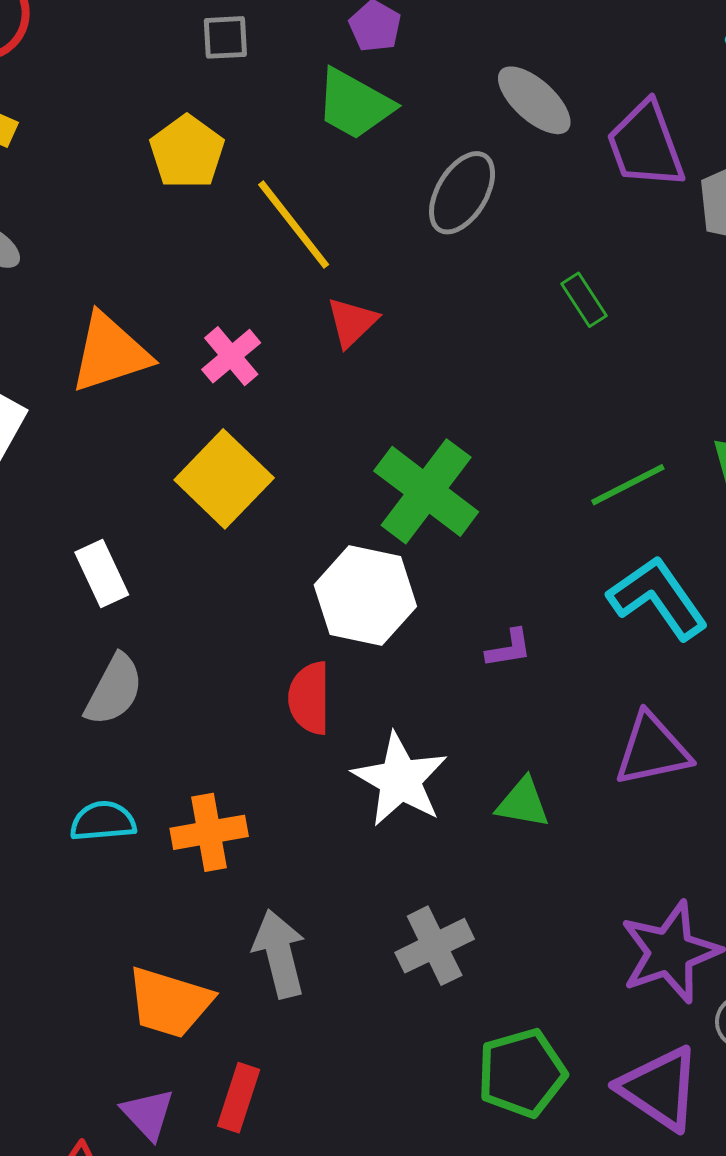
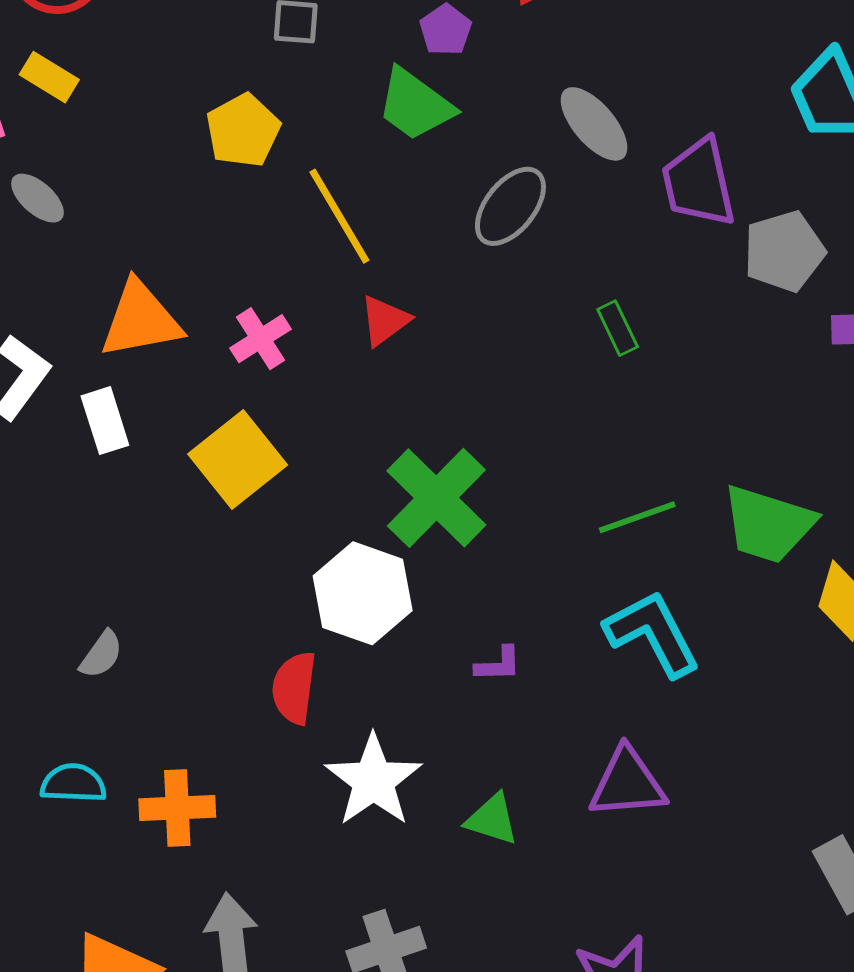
white rectangle: (102, 574) -> (105, 421), moved
gray semicircle: (114, 690) -> (101, 655), size x0.7

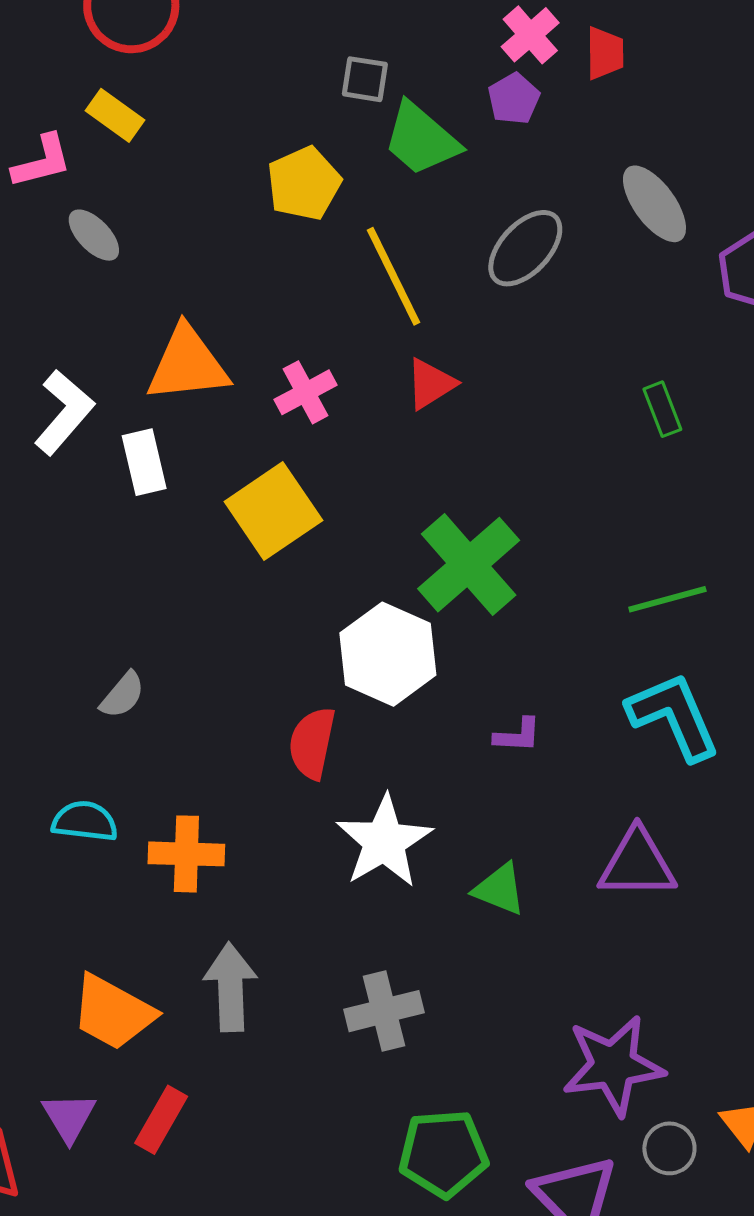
green trapezoid: (415, 105) -> (421, 139), moved
gray ellipse: (510, 206) -> (525, 248), moved

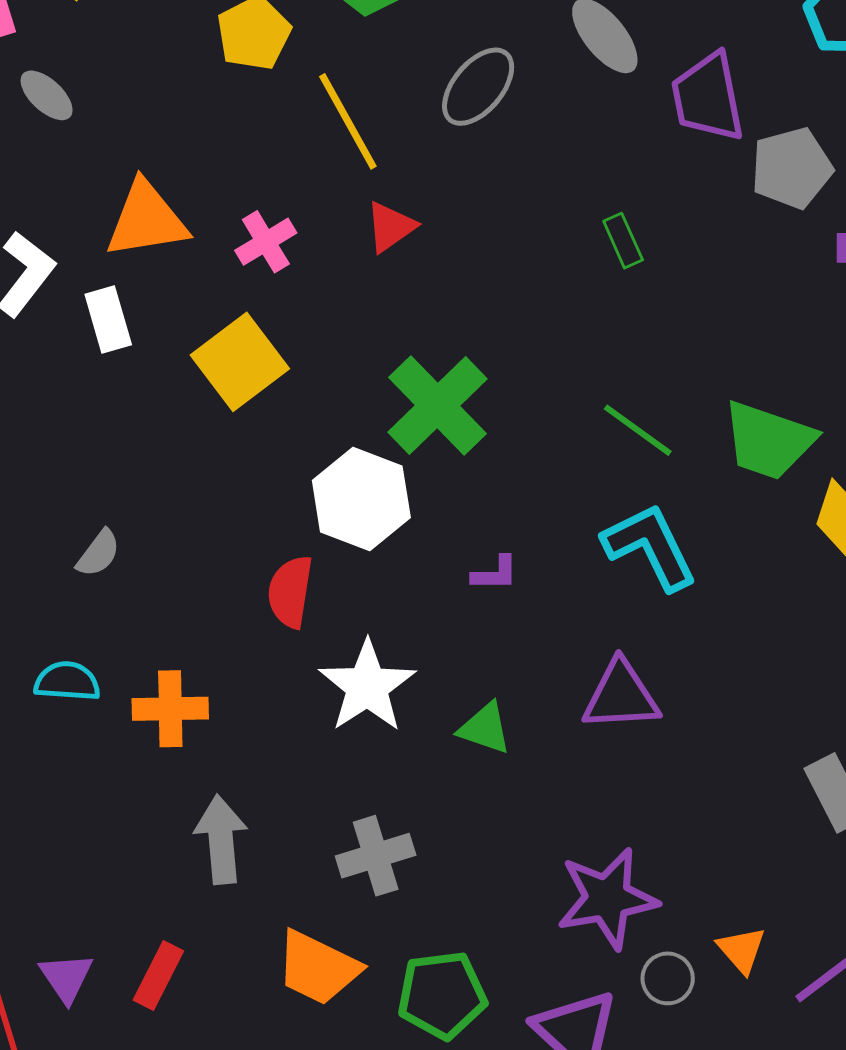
green line: (667, 599) -> (638, 430), turned 54
orange trapezoid: (113, 1012) -> (318, 968), moved

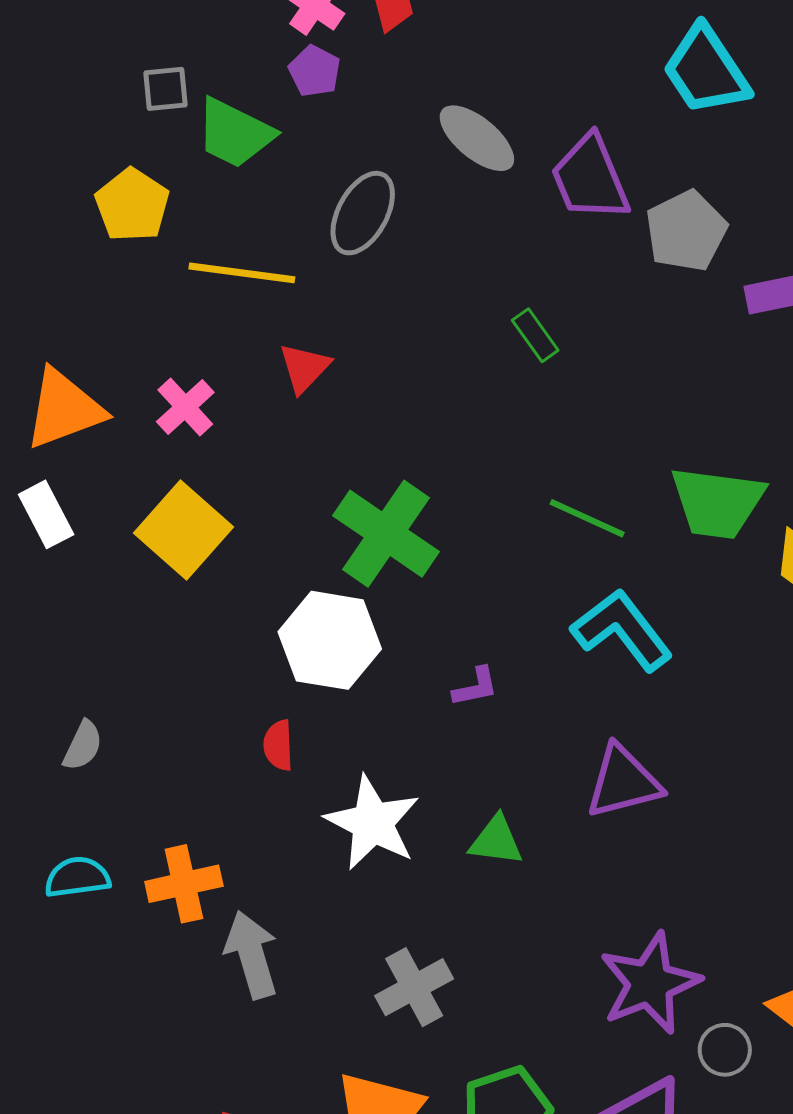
yellow line: (348, 121) -> (242, 273), turned -42
red semicircle: (290, 592) -> (278, 745), size x0.7
gray arrow: (221, 840) -> (252, 955), moved

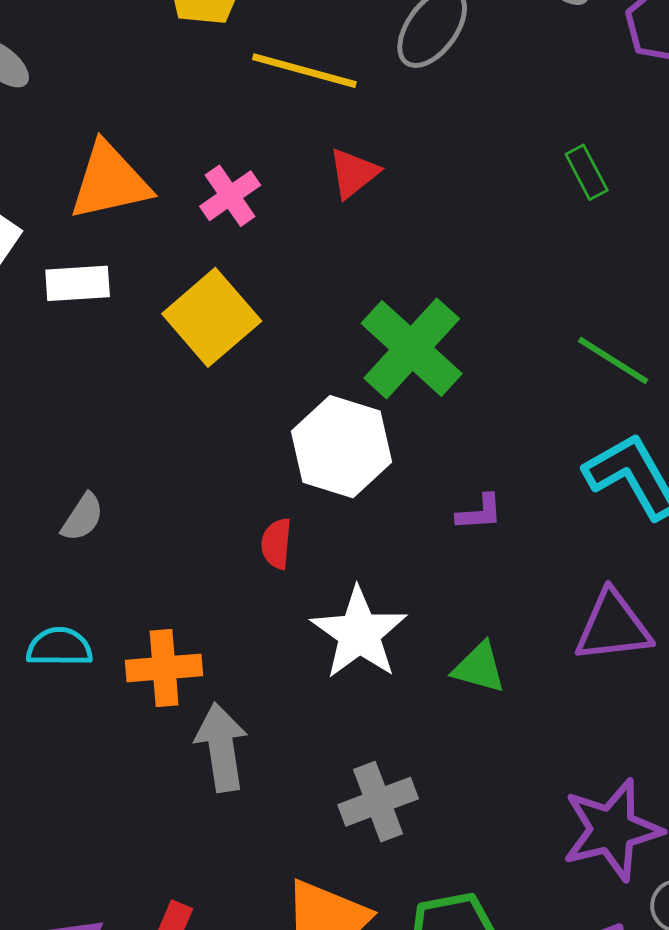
white rectangle: (46, 514) -> (78, 283), turned -74

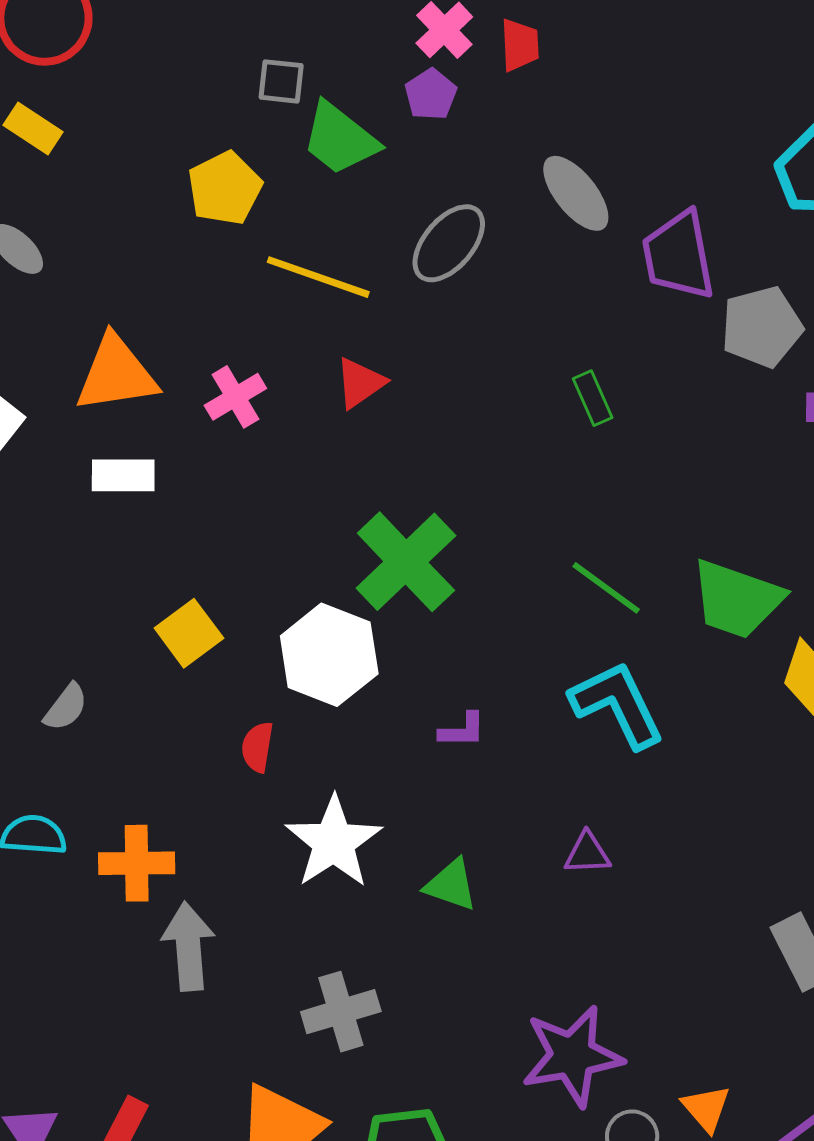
white rectangle: (78, 283) -> (123, 475), moved
yellow square: (212, 317) -> (189, 633), moved, size x0.7
purple triangle: (613, 627) -> (587, 853), size x0.6

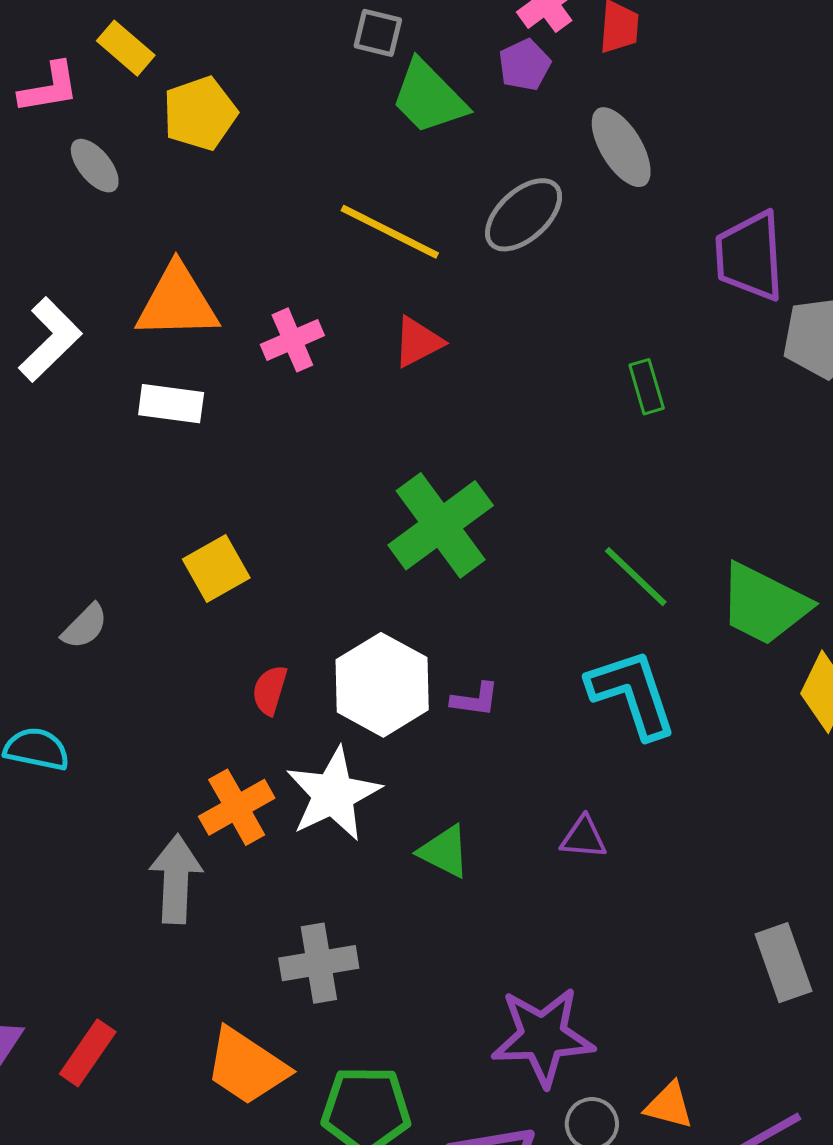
yellow pentagon: (225, 188) -> (200, 113), moved
gray ellipse: (576, 193) -> (621, 147), moved
white hexagon: (329, 655) -> (382, 685), moved
orange cross: (137, 863) -> (237, 807), moved, turned -36
orange triangle: (706, 1108) -> (669, 1106), turned -42

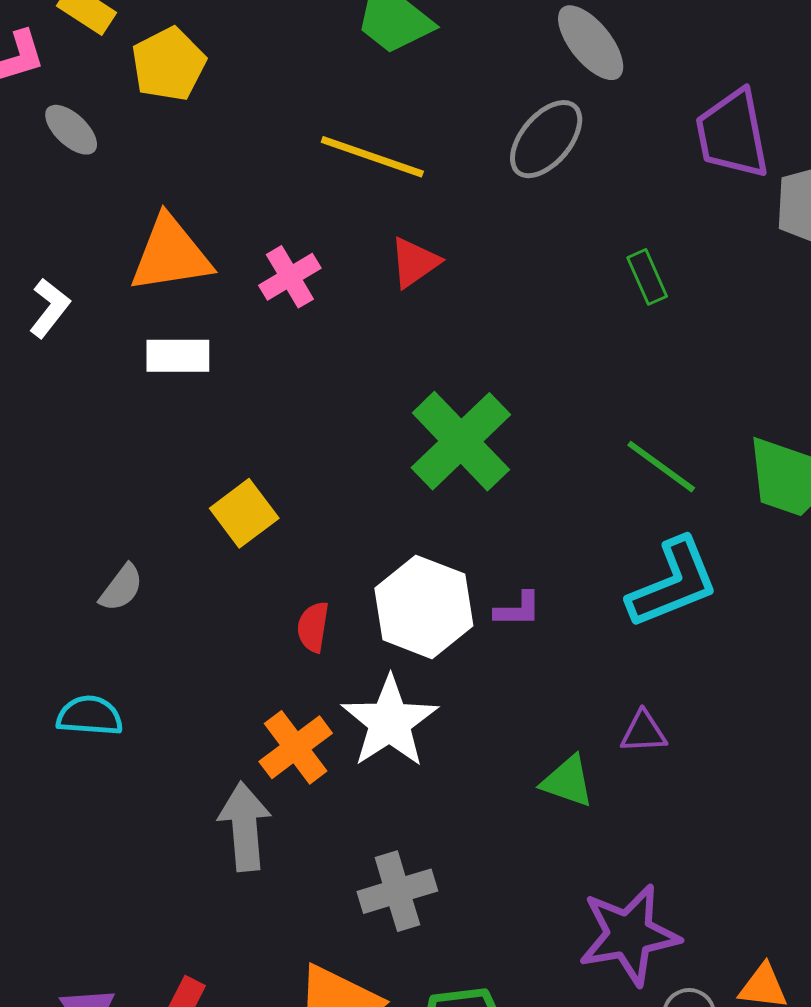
gray ellipse: (524, 215) -> (546, 139), moved
white L-shape: (50, 340) -> (50, 308), size x0.7
cyan L-shape: (632, 694) -> (673, 583), turned 94
green triangle: (444, 851) -> (568, 781), moved

